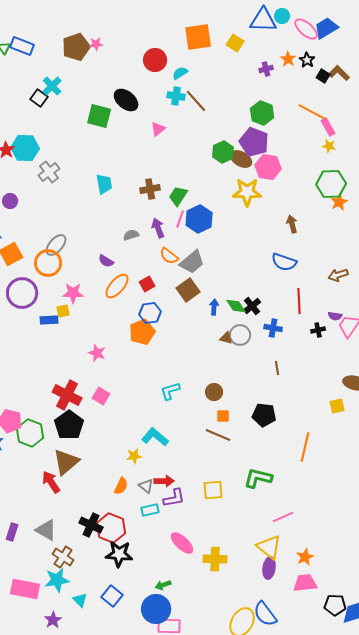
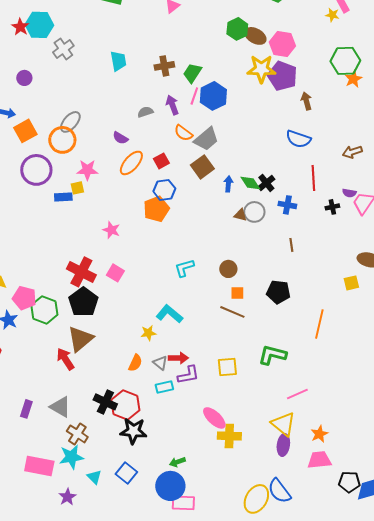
purple pentagon: (254, 142) -> (282, 76), moved
yellow star: (329, 146) -> (332, 15), moved
pink ellipse: (182, 543) -> (214, 418), moved

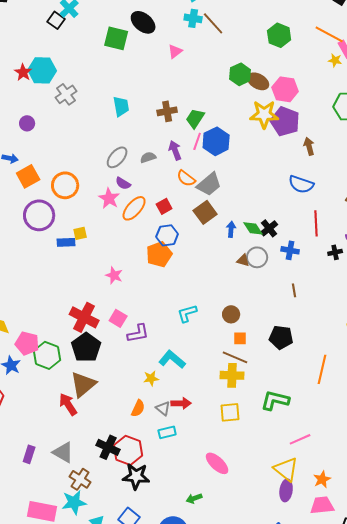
gray ellipse: (70, 122) -> (117, 157), moved
pink star: (87, 170) -> (109, 198), moved, turned 30
purple L-shape: (188, 375) -> (138, 333), moved
yellow cross: (229, 436) -> (232, 375), moved
green arrow: (177, 462) -> (194, 498), moved

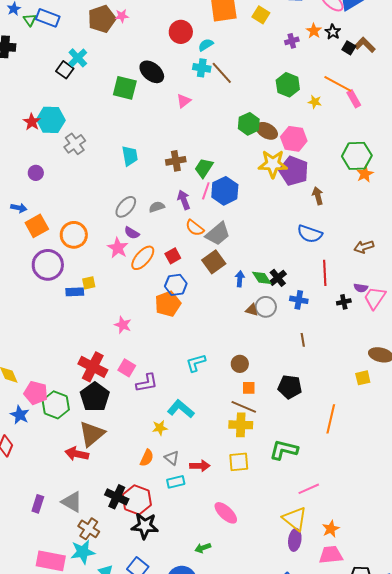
yellow star: (335, 60) -> (315, 102), moved
red arrow: (181, 403) -> (200, 466), moved
red arrow: (68, 404) -> (77, 454), turned -45

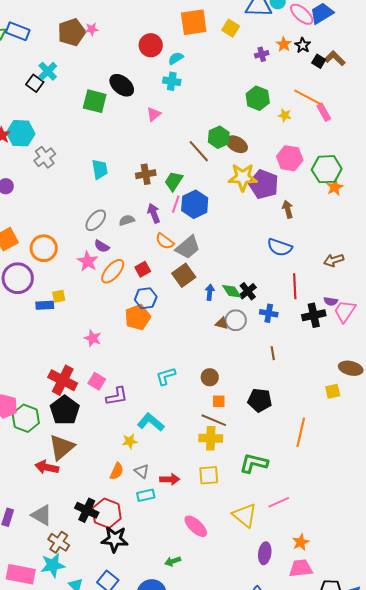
brown line: (222, 73) -> (199, 151), moved
pink hexagon: (294, 139) -> (290, 158), moved
black cross: (344, 302) -> (314, 315), size x1.6
yellow triangle: (295, 519) -> (245, 515), moved

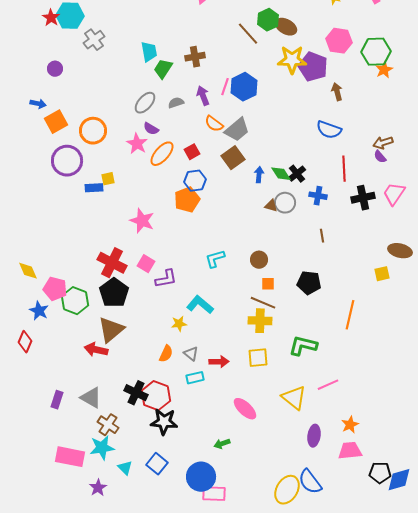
green trapezoid: (174, 181) -> (163, 69), moved
purple semicircle: (331, 301) -> (380, 157), moved, turned 40
pink star: (93, 338) -> (142, 221), size x1.4

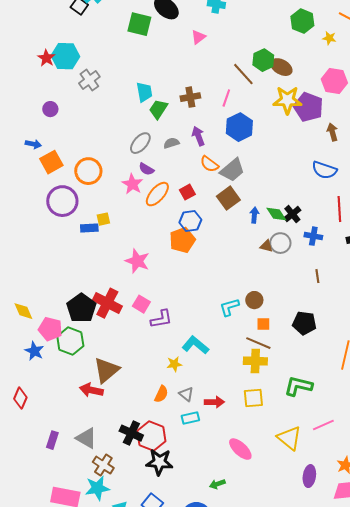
pink line: (225, 87) -> (226, 98), moved
cyan L-shape: (215, 259) -> (229, 307), moved
black pentagon: (114, 293) -> (81, 308), moved
red diamond: (25, 342) -> (20, 398), moved

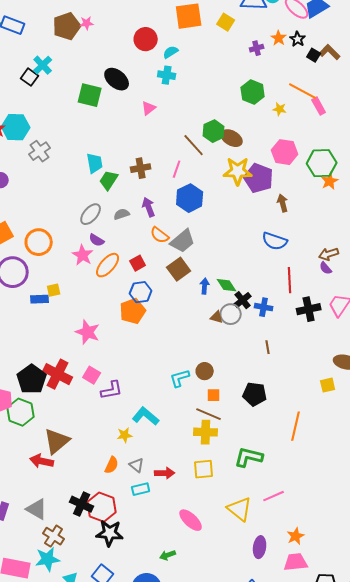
black cross: (292, 214) -> (243, 300), moved

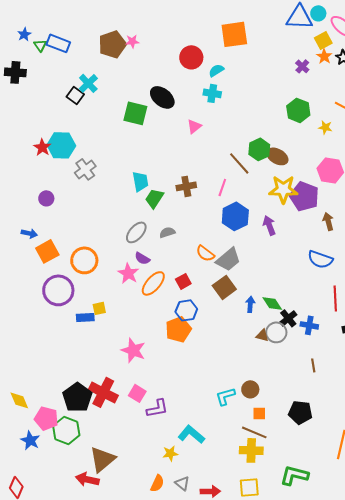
yellow square: (226, 22) -> (323, 40), moved, turned 30
purple cross: (257, 48) -> (302, 66), turned -32
purple arrow: (149, 207) -> (269, 225), moved

